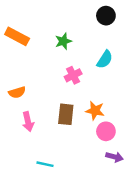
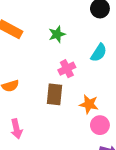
brown rectangle: (66, 114) -> (55, 94), moved
pink arrow: (28, 122) -> (16, 129), moved

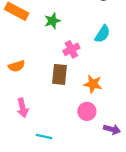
green star: (57, 34) -> (52, 21), moved
pink circle: (100, 125) -> (87, 111), moved

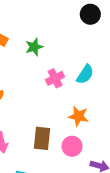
cyan semicircle: (102, 34) -> (85, 74), moved
brown rectangle: (59, 74) -> (42, 138), moved

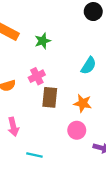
pink cross: (55, 78) -> (37, 76), moved
brown rectangle: (42, 138) -> (50, 97), moved

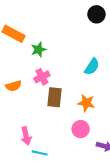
green star: (43, 41) -> (39, 50), moved
pink arrow: (13, 127) -> (26, 136), moved

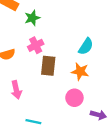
cyan semicircle: (92, 67) -> (86, 46), moved
pink arrow: (26, 136) -> (16, 90), moved

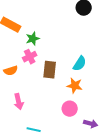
pink cross: (36, 45) -> (30, 57), moved
brown rectangle: (48, 66) -> (50, 70), moved

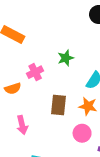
green star: (33, 39) -> (66, 58), moved
brown rectangle: (50, 70) -> (59, 105), moved

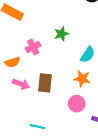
brown rectangle: (59, 105) -> (45, 83), moved
pink arrow: (22, 125) -> (21, 84), moved, turned -56

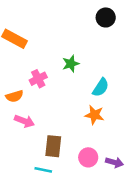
brown rectangle: (45, 83) -> (53, 146), moved
pink circle: (77, 104) -> (88, 157), moved

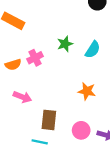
cyan semicircle: (101, 87) -> (93, 50), moved
orange semicircle: (14, 96) -> (13, 65), moved

